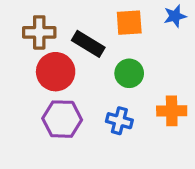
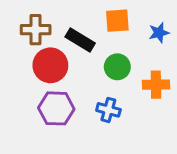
blue star: (175, 16) -> (159, 33), moved
orange cross: (172, 111) -> (156, 85), moved

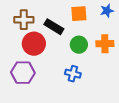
blue star: (159, 33) -> (107, 11), moved
orange cross: (156, 85) -> (105, 44), moved
purple hexagon: (56, 108) -> (23, 73), moved

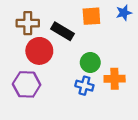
orange cross: (105, 44) -> (115, 79), moved
green circle: (79, 45) -> (90, 62), moved

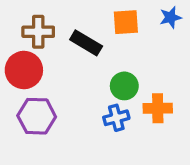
red circle: (39, 51) -> (24, 70), moved
blue cross: (84, 86) -> (116, 118), turned -30

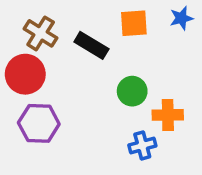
brown cross: (38, 32) -> (41, 33), turned 32
blue cross: (116, 118) -> (142, 145), moved

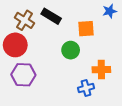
orange square: (134, 23) -> (86, 29), moved
black rectangle: (91, 45) -> (51, 16), moved
green circle: (132, 91) -> (71, 50), moved

